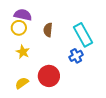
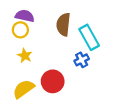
brown semicircle: (48, 30) -> (63, 24), moved, size x1.5
yellow semicircle: (22, 83) -> (24, 89), size x1.5

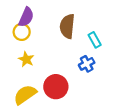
purple semicircle: (25, 16) -> (26, 17), turned 102
cyan rectangle: (89, 37) -> (95, 40), size x0.6

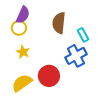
blue cross: (87, 64) -> (76, 56), size x1.5

